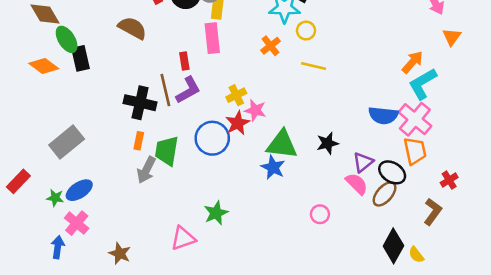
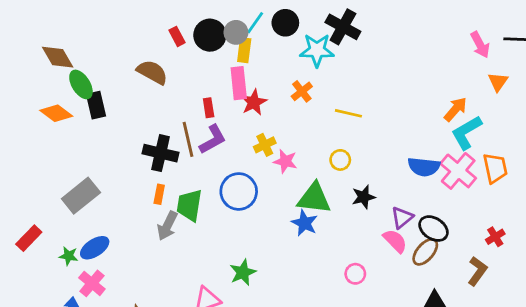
yellow circle: (306, 31) -> (340, 160), moved
red star: (238, 123) -> (254, 102), moved
orange trapezoid: (415, 151) -> (495, 168), moved

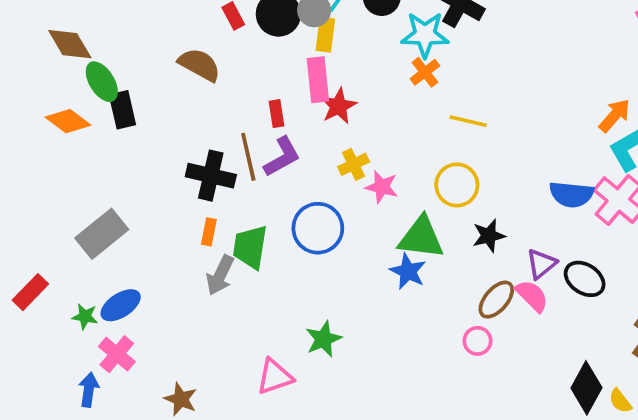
orange cross: (302, 91) -> (425, 72), moved
yellow circle: (340, 160) -> (457, 185), size x1.5
brown ellipse: (425, 252) -> (496, 300), moved

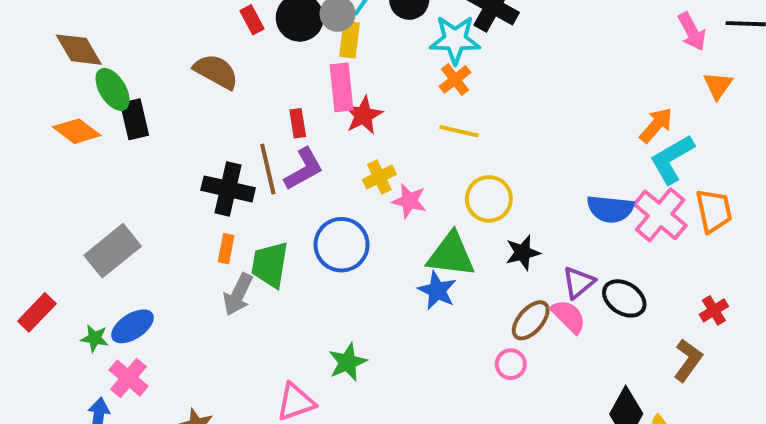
yellow line: (468, 121) -> (459, 131), moved

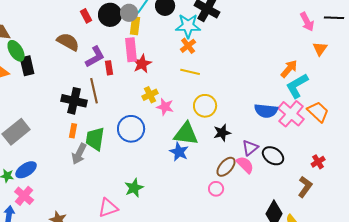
purple L-shape: (304, 169) -> (95, 57), moved
orange trapezoid: (714, 211) -> (318, 112), turned -35

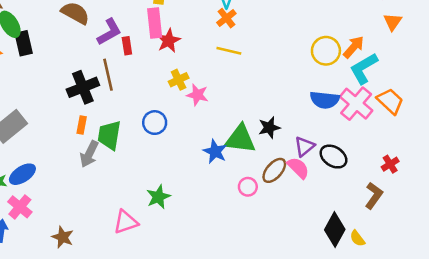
black cross: (74, 101) -> (83, 87), turned -35
yellow circle: (205, 106) -> (326, 51), moved
blue circle: (131, 129) -> (155, 123), size x0.7
green triangle: (186, 134) -> (240, 139), moved
pink circle: (216, 189) -> (248, 187), moved

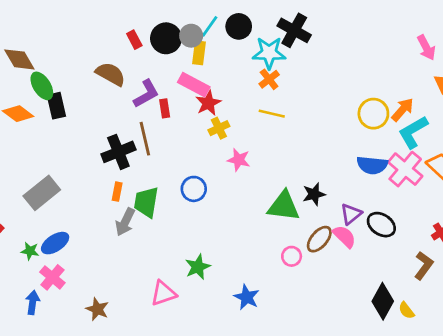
pink rectangle: (155, 23) -> (194, 85), turned -56
yellow cross: (179, 80) -> (219, 128), moved
blue star: (215, 152) -> (247, 297), moved

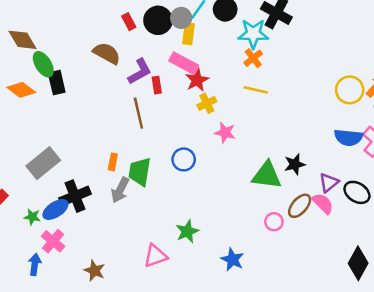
black cross: (118, 152) -> (75, 196), moved

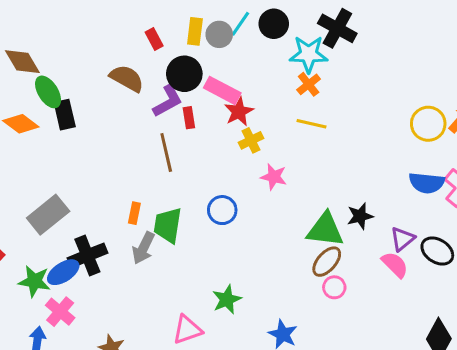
black circle: (158, 20) -> (184, 74), moved
yellow rectangle: (189, 34) -> (195, 31), moved
brown ellipse: (300, 206) -> (327, 262), moved
green star: (32, 217) -> (34, 281), size x1.5

